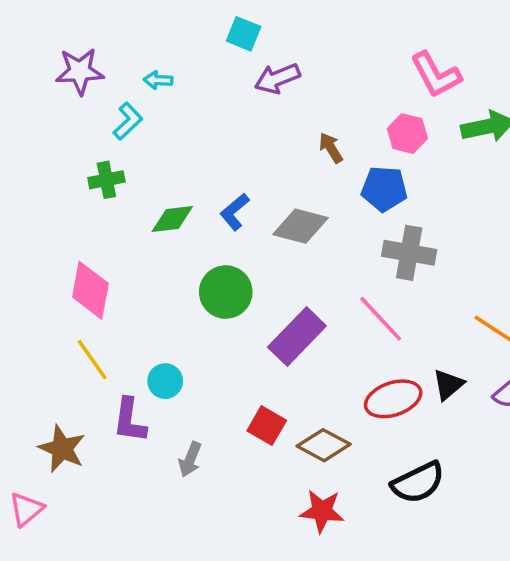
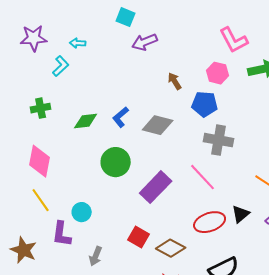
green cross: (106, 180) -> (41, 108), moved

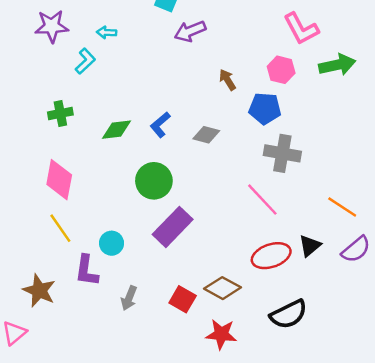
gray diamond: (158, 125) -> (206, 135), size x0.7
purple rectangle: (156, 187) -> (173, 227), moved
red square: (139, 237) -> (183, 299), moved

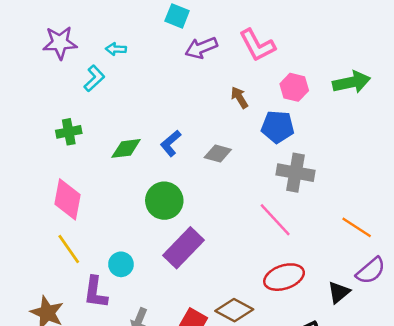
pink L-shape: (301, 29) -> (257, 45), moved
black triangle: (310, 246) -> (339, 292), moved

